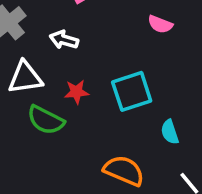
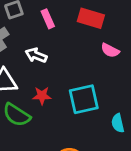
cyan semicircle: (170, 132) -> (118, 123), moved

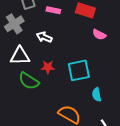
pink rectangle: (48, 19) -> (53, 10), turned -56
cyan semicircle: (118, 123) -> (97, 95), moved

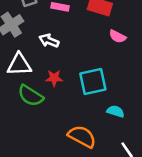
cyan semicircle: (97, 95) -> (116, 111), turned 120

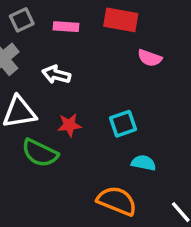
cyan square: (93, 82) -> (123, 124), size x0.7
cyan semicircle: (116, 111) -> (143, 163), moved

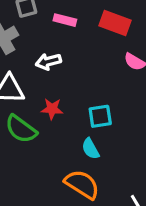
white arrow: (56, 75) -> (48, 62), turned -40
cyan semicircle: (143, 163) -> (90, 149), moved, turned -140

